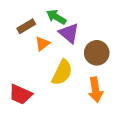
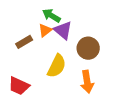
brown rectangle: (26, 26) -> (24, 42), moved
orange triangle: (42, 44) -> (45, 30), moved

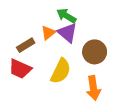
green arrow: (51, 16) -> (66, 16), moved
red trapezoid: (19, 86) -> (20, 69), moved

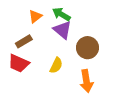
orange triangle: (48, 33) -> (35, 16), moved
yellow semicircle: (61, 71) -> (56, 65), size x0.7

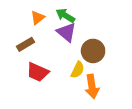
red trapezoid: (19, 63) -> (38, 72), moved
yellow semicircle: (56, 65) -> (78, 70), moved

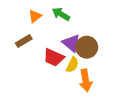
purple triangle: (66, 32) -> (71, 43), moved
red trapezoid: (38, 72) -> (54, 58), moved

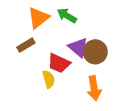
orange triangle: (35, 16) -> (38, 18), size x1.5
yellow semicircle: (72, 65) -> (49, 79), moved, turned -42

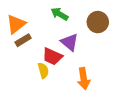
orange triangle: (38, 18) -> (16, 24), moved
brown circle: (95, 52) -> (98, 22), moved

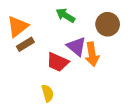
yellow semicircle: (43, 70) -> (48, 93), moved
orange arrow: (84, 79) -> (92, 54), moved

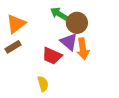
brown circle: (108, 24) -> (77, 23), moved
brown rectangle: (25, 44) -> (13, 47), moved

